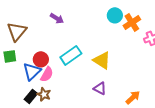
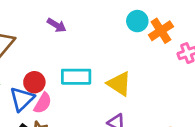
cyan rectangle: (71, 55) -> (76, 77), turned 35

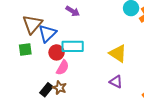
cyan rectangle: (76, 77) -> (73, 46), moved
blue triangle: (22, 99) -> (47, 33), moved

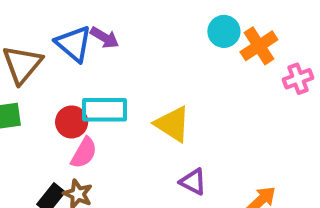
blue triangle: (47, 33) -> (74, 44), moved, turned -36
yellow triangle: (118, 53) -> (172, 124), moved

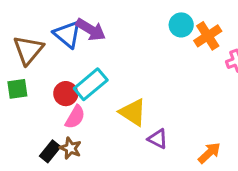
purple arrow: (105, 38) -> (91, 30), size x1.4
cyan rectangle: (105, 110) -> (91, 84), turned -40
yellow triangle: (172, 124) -> (133, 112), moved

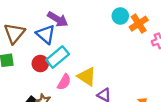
blue triangle: (67, 34) -> (46, 34), moved
pink semicircle: (75, 117) -> (64, 82), moved

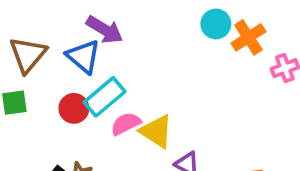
pink semicircle: (64, 82) -> (126, 124), moved, turned -147

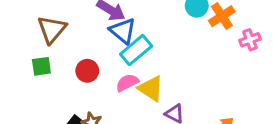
blue triangle: (83, 57) -> (123, 31), moved
cyan rectangle: (105, 97) -> (136, 50), moved

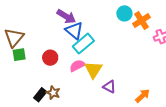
brown triangle: (52, 29) -> (14, 38), moved
yellow triangle: (151, 89) -> (93, 70), turned 30

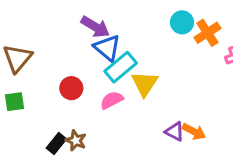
green square: (19, 55) -> (14, 102), moved
yellow triangle: (93, 70) -> (145, 84), moved
purple triangle: (109, 87) -> (175, 132), moved
orange arrow: (143, 96) -> (194, 132), moved, turned 70

